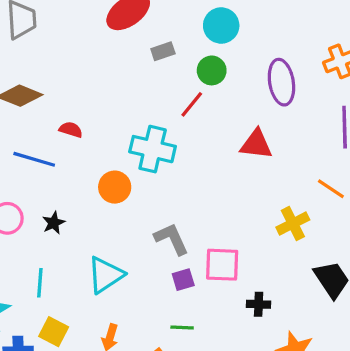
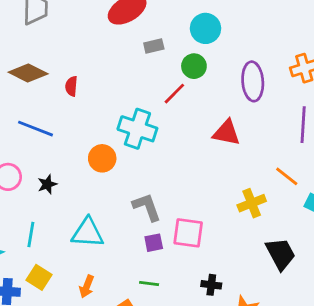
red semicircle: (71, 130) -> (71, 86), moved, turned -108
cyan triangle: (105, 275) -> (88, 233), turned 32
black cross: (259, 304) -> (211, 285), moved

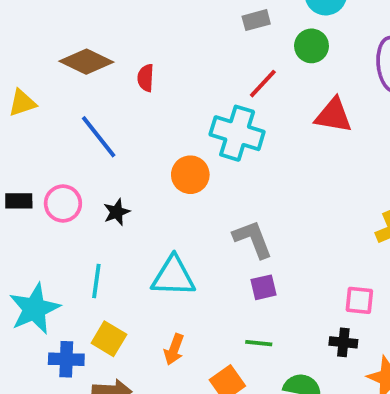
red line: (174, 94) -> (263, 84), moved
blue line: (36, 129) -> (99, 137), turned 32
red triangle: (226, 133) -> (333, 115), moved
pink square: (188, 233) -> (359, 300), moved, size x0.7

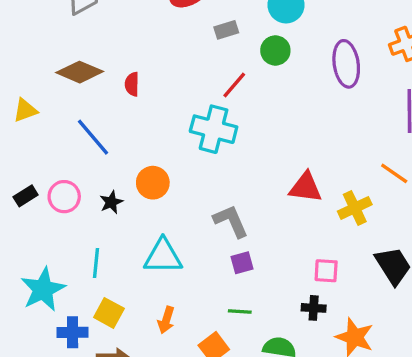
red triangle: (333, 115) -> (306, 187), moved
orange circle: (190, 175) -> (153, 183), moved
black rectangle: (19, 201) -> (26, 196), turned -30

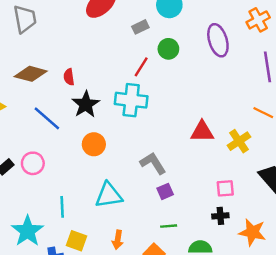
gray rectangle: (226, 30) -> (140, 27), moved
green circle: (275, 50) -> (168, 49), moved
black star: (111, 202) -> (86, 104), moved, size x1.6

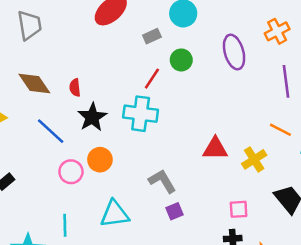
brown diamond: (31, 74) -> (34, 83), turned 40
pink circle: (33, 163) -> (71, 172), moved

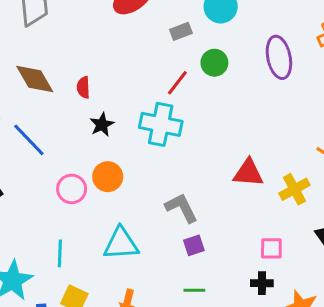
black star: (92, 117) -> (102, 125), size x0.7
blue line: (51, 131) -> (29, 140), moved

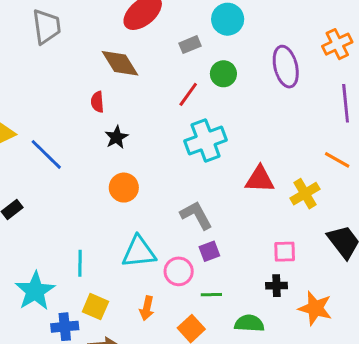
brown diamond: (35, 79) -> (120, 63), moved
cyan cross: (161, 124) -> (206, 140), moved, turned -30
pink circle: (72, 189) -> (179, 271), moved

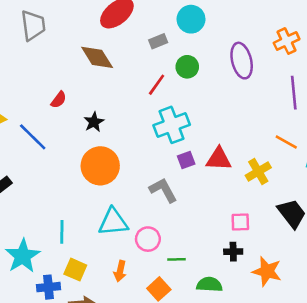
red semicircle: (97, 102) -> (59, 100), moved, turned -138
orange circle: (124, 188) -> (100, 166), size x1.5
purple square: (209, 251) -> (186, 160), moved

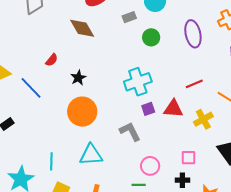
red line: (157, 85) -> (194, 84), moved, turned 30
pink circle: (148, 239) -> (150, 166), moved

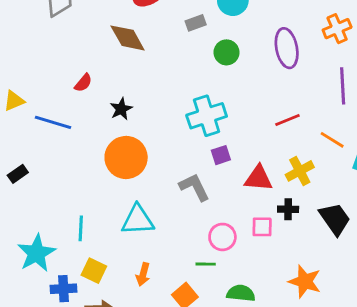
blue line: (31, 88) -> (53, 122), turned -30
red triangle: (173, 109) -> (259, 178), moved
pink square: (189, 158) -> (262, 227), moved
black cross: (182, 180) -> (288, 209), moved

